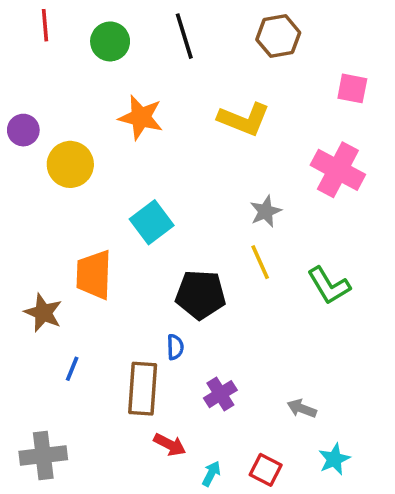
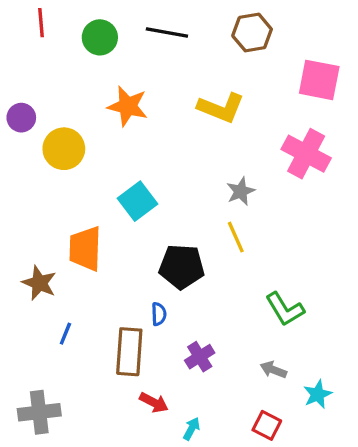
black line: (184, 36) -> (167, 32), turned -63
pink square: (352, 88) -> (319, 80), size x1.5
green L-shape: (329, 286) -> (285, 309), moved
cyan star: (334, 459) -> (318, 394), moved
red square: (266, 470) -> (267, 425), moved

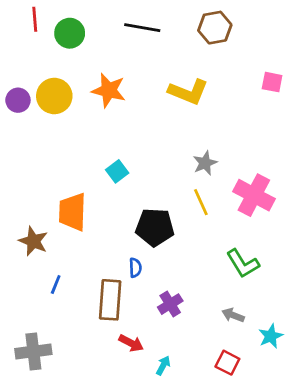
green circle: (100, 37) -> (70, 33), moved
pink square: (319, 80) -> (272, 82), moved, size x0.6
yellow circle: (64, 149) -> (54, 96), moved
pink cross: (306, 154) -> (254, 195), moved
cyan square: (138, 201) -> (117, 171), size x0.7

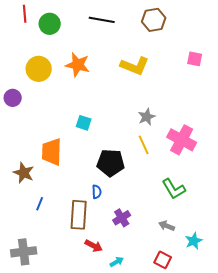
purple circle: (18, 100) -> (13, 98), moved
cyan square: (117, 171) -> (84, 123), turned -35
cyan arrow: (163, 365) -> (117, 262), turned 32

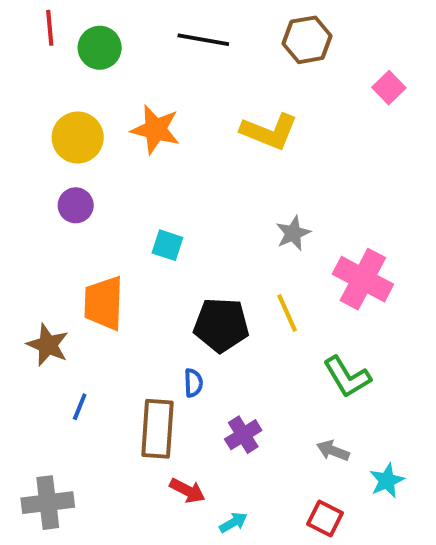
pink square: (195, 59) -> (389, 88), moved, turned 35
purple circle: (13, 98) -> (76, 205), moved
yellow line: (144, 145) -> (287, 313), moved

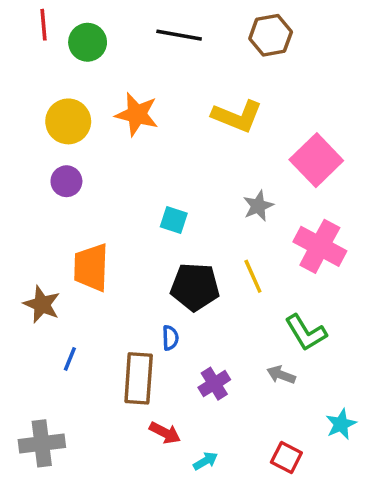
pink square: (389, 88) -> (316, 160), moved, size x1.8
cyan square: (167, 245) -> (174, 220), moved
gray arrow: (333, 451) -> (281, 375), moved

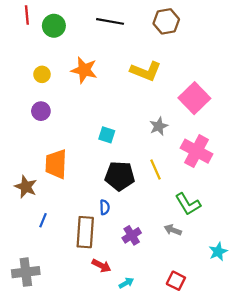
yellow circle: (68, 121) -> (42, 74), size x0.6
cyan star: (341, 424) -> (218, 252), moved

